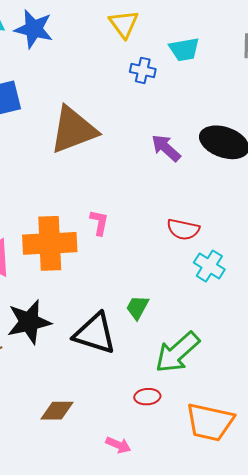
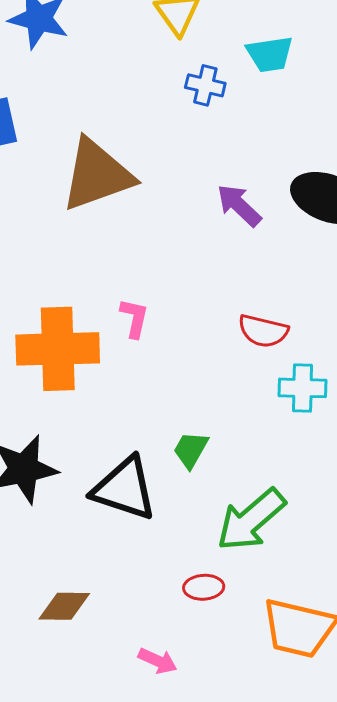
cyan cross: (209, 266) -> (302, 388), turned -32

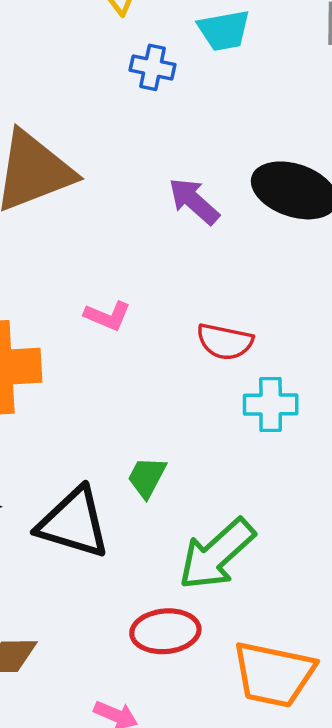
pink L-shape: (134, 318) -> (108, 316), moved, turned 102
red ellipse: (204, 587) -> (165, 631), size x1.5

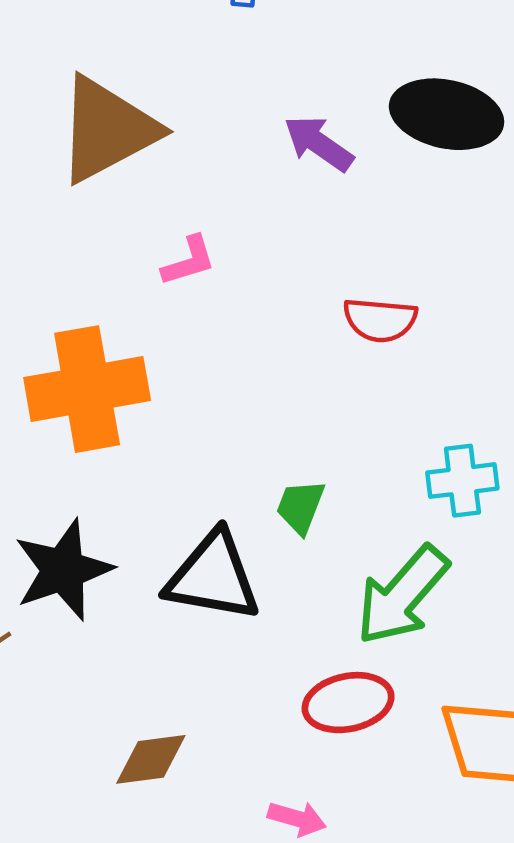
pink L-shape: (108, 316) -> (189, 261), moved, turned -33
cyan cross: (271, 405) -> (462, 481), moved

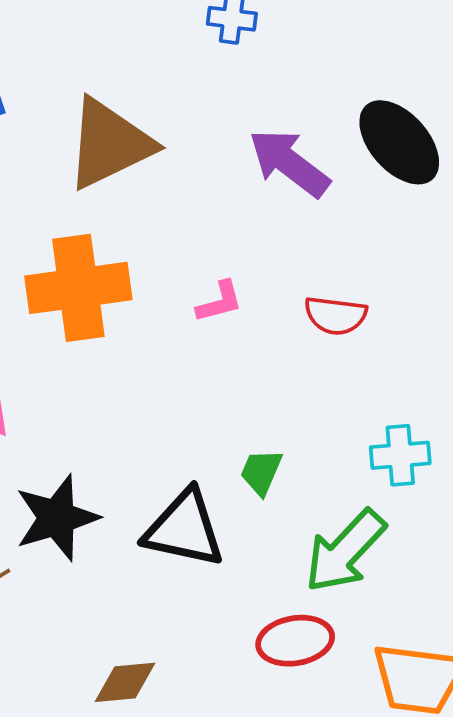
black ellipse: (447, 114) -> (399, 142), turned 34
purple arrow: (319, 143) -> (289, 163), size x1.4
pink L-shape: (189, 261) -> (219, 302), moved
orange cross: (87, 389) -> (78, 288), moved

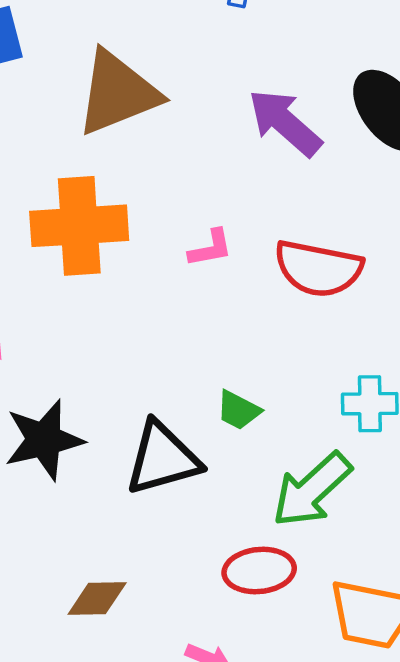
red semicircle: (336, 315) -> (318, 268), size x1.5
green trapezoid: (261, 472) -> (238, 410), turned -90
black triangle: (184, 529) -> (163, 458), turned -32

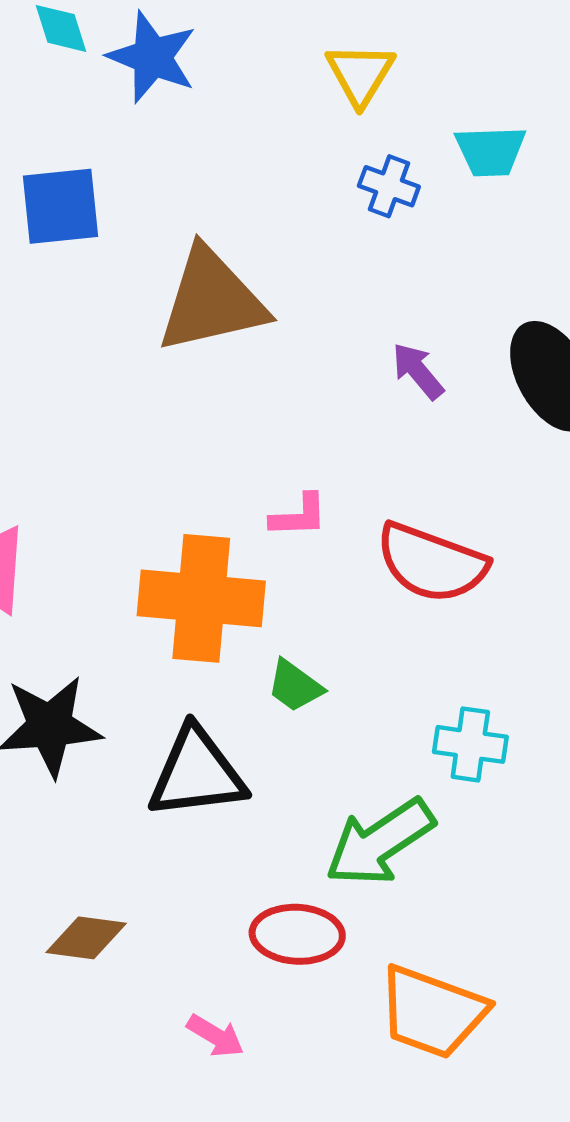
purple arrow: (285, 123) -> (418, 371), size x0.6
orange cross: (79, 226) -> (201, 598), moved
green trapezoid: (238, 410) -> (295, 686), moved

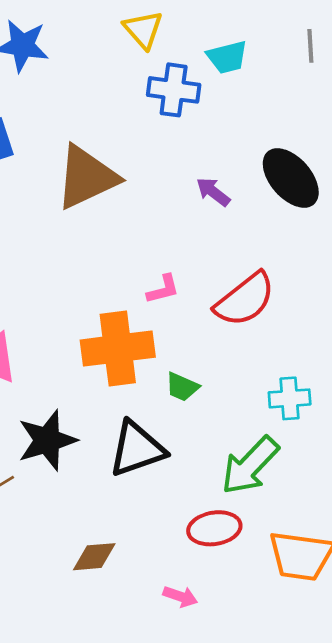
blue cross: (389, 186) -> (174, 90), size x1.5
red semicircle: (432, 563) -> (245, 300), turned -46

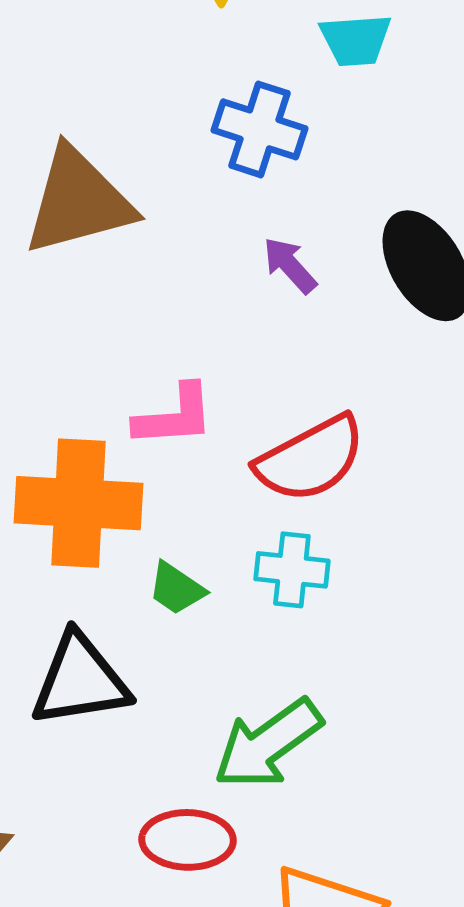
blue cross: (174, 90) -> (260, 129), moved
pink L-shape: (163, 289) -> (174, 416), size x1.4
cyan cross: (290, 398) -> (292, 570), moved

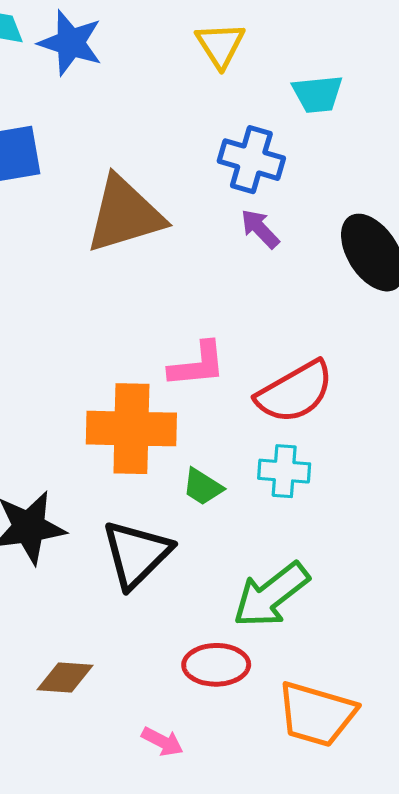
purple arrow: (290, 265) -> (260, 229), moved
black triangle: (80, 680) -> (136, 554), turned -34

